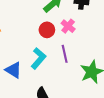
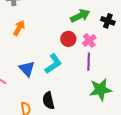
purple line: (65, 54) -> (89, 62), moved

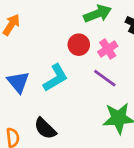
purple line: (89, 62) -> (105, 78), turned -60
black semicircle: (48, 101) -> (45, 128), turned -36

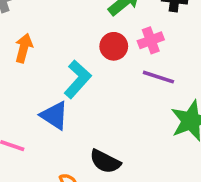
pink cross: (108, 49) -> (151, 40), turned 30
cyan L-shape: (56, 78) -> (77, 79), moved

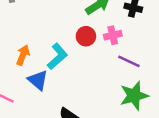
orange arrow: (24, 48) -> (23, 55), moved
purple line: (158, 77) -> (129, 61), moved

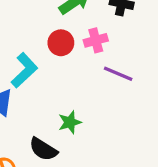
green star: (134, 96) -> (70, 122), moved, size x0.6

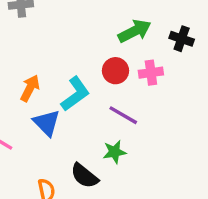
purple line: (118, 74) -> (123, 115), moved

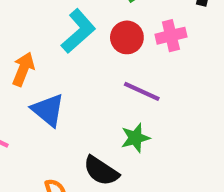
cyan L-shape: (75, 94) -> (78, 31), moved

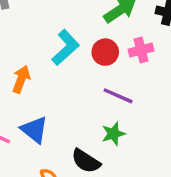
blue triangle: (48, 110) -> (34, 130), moved

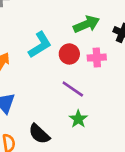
green star: (113, 134) -> (78, 119), moved, turned -30

